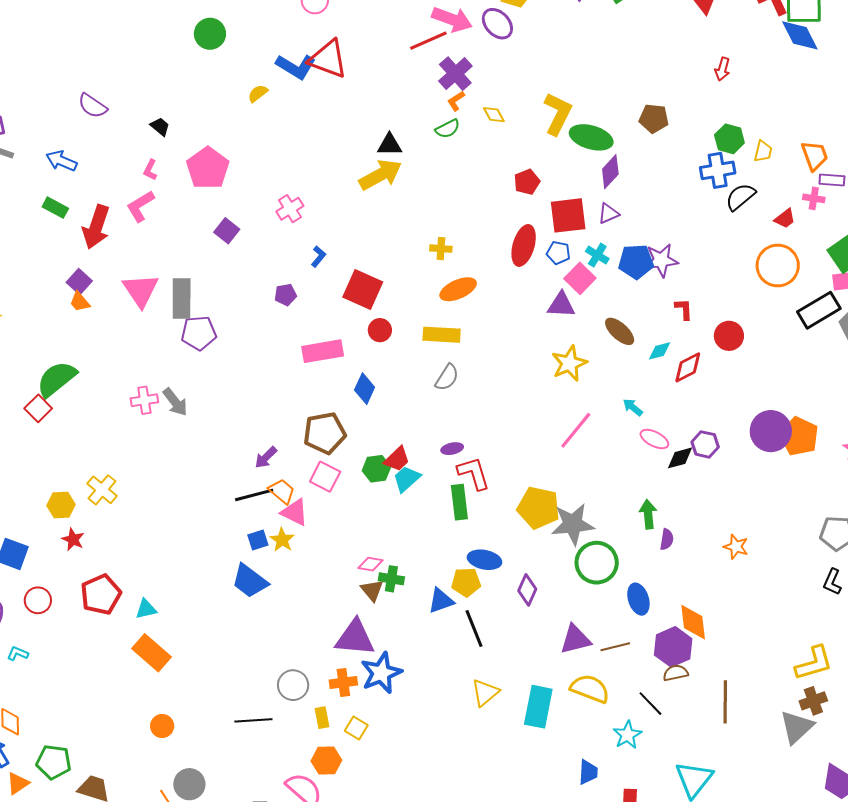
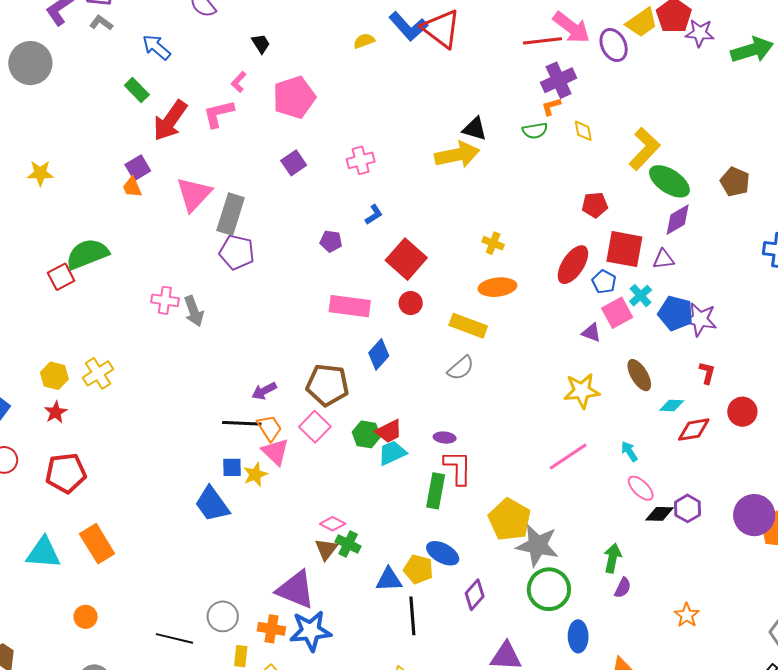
purple triangle: (561, 305) -> (591, 333), size x0.7
cyan triangle: (146, 609) -> (43, 553), moved, size x1.6

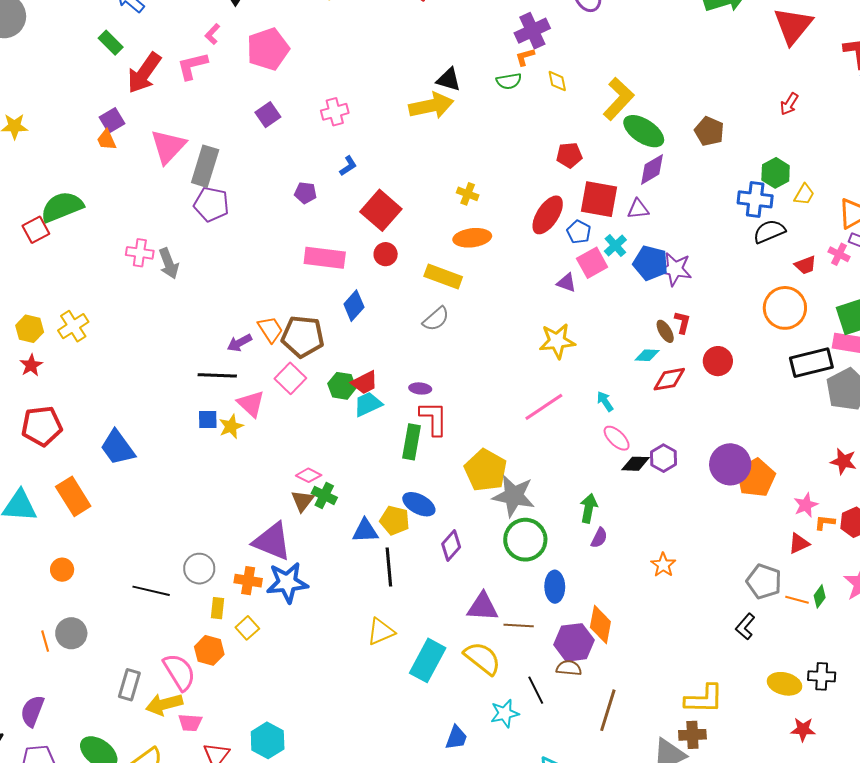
brown ellipse: (639, 375) -> (665, 331), moved, size x0.7
orange trapezoid: (269, 428) -> (270, 330), moved
blue trapezoid: (212, 504) -> (118, 448), moved

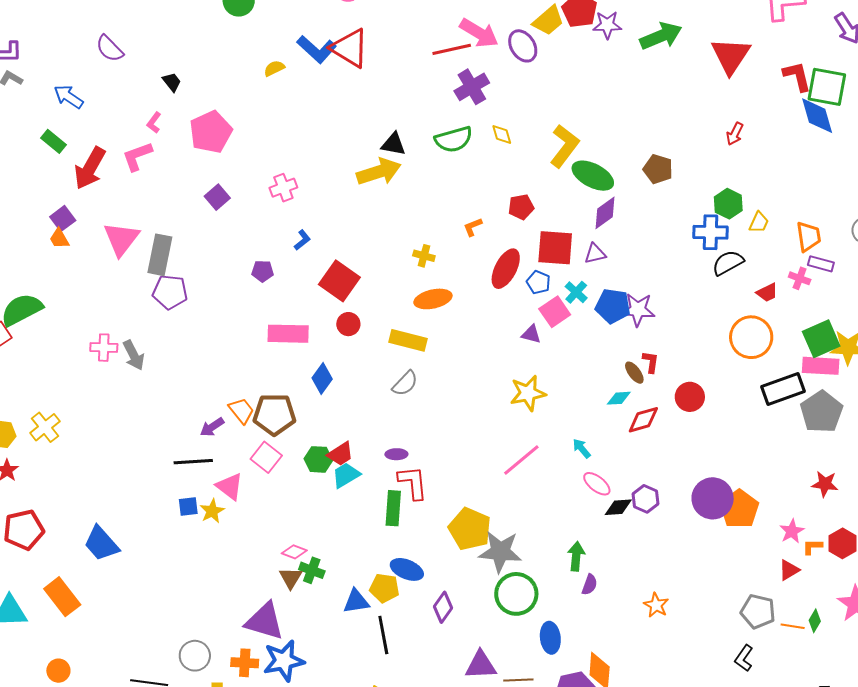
orange L-shape: (525, 57) -> (473, 227), moved
green semicircle: (509, 81) -> (454, 139), size x1.5

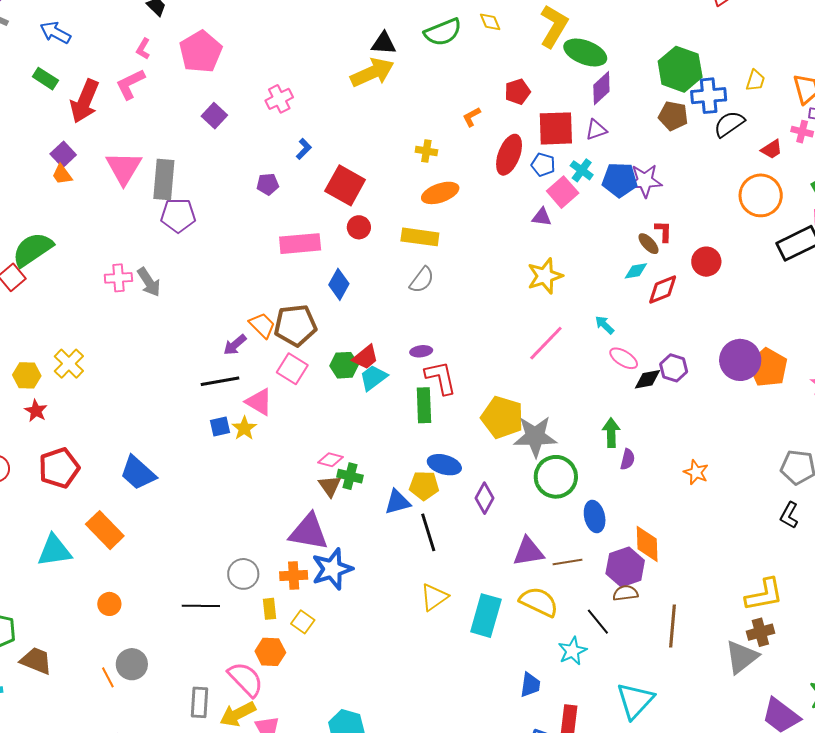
brown pentagon: (658, 169) -> (673, 116), moved
green hexagon: (728, 204) -> (680, 69), moved, size x1.5

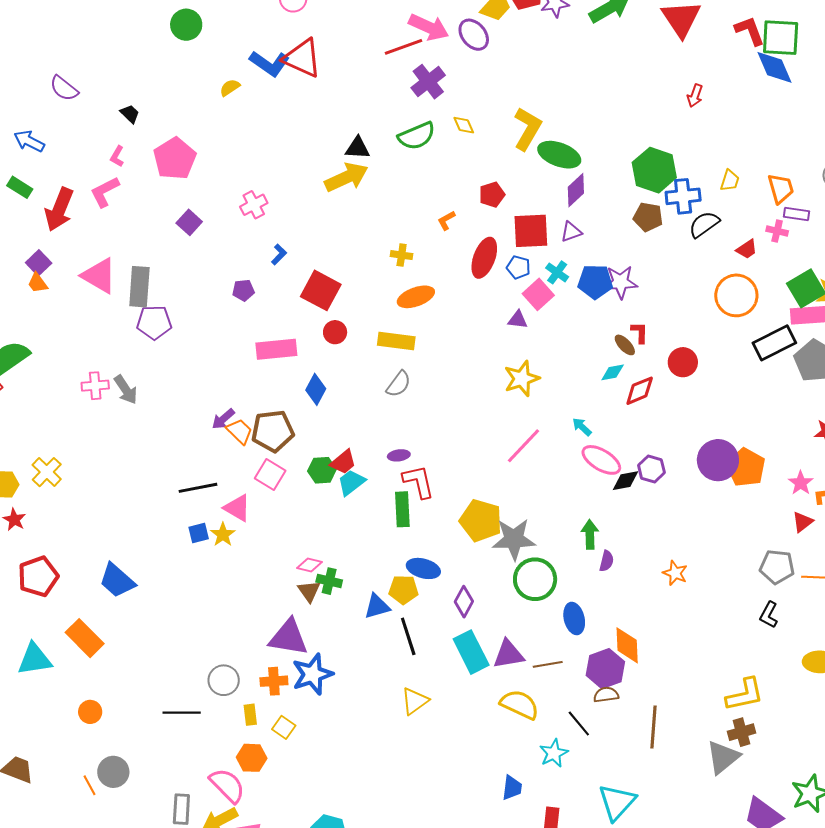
pink triangle: (124, 168) -> (99, 276), turned -30
purple arrow: (235, 345) -> (223, 419), moved
pink ellipse: (624, 358) -> (601, 460), size x1.4
cyan rectangle: (486, 616) -> (471, 652), moved, turned -42

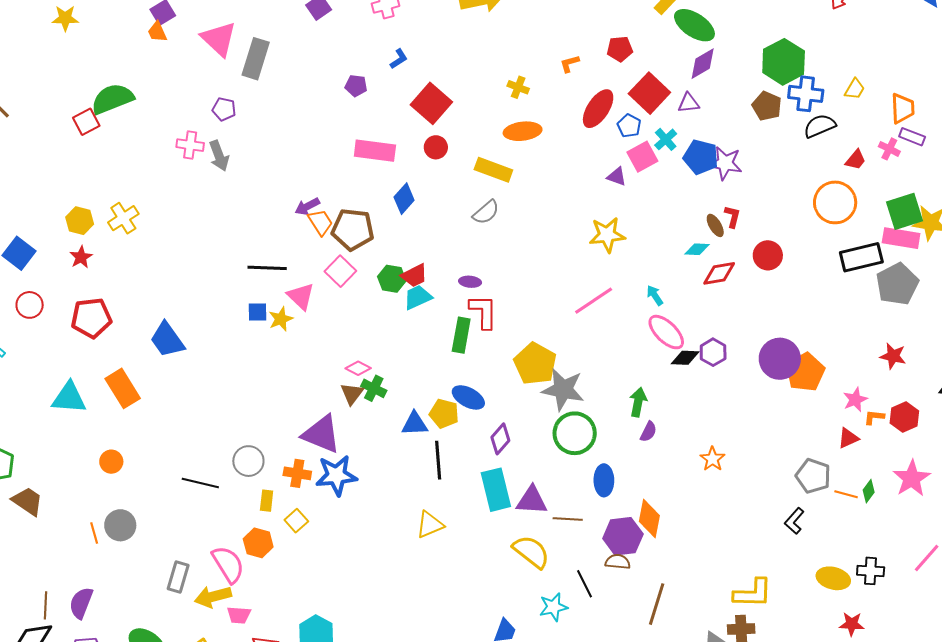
red square: (531, 231) -> (649, 93), turned 33
red trapezoid: (747, 249) -> (856, 160), turned -30
purple pentagon: (154, 322) -> (224, 109), moved, size x0.7

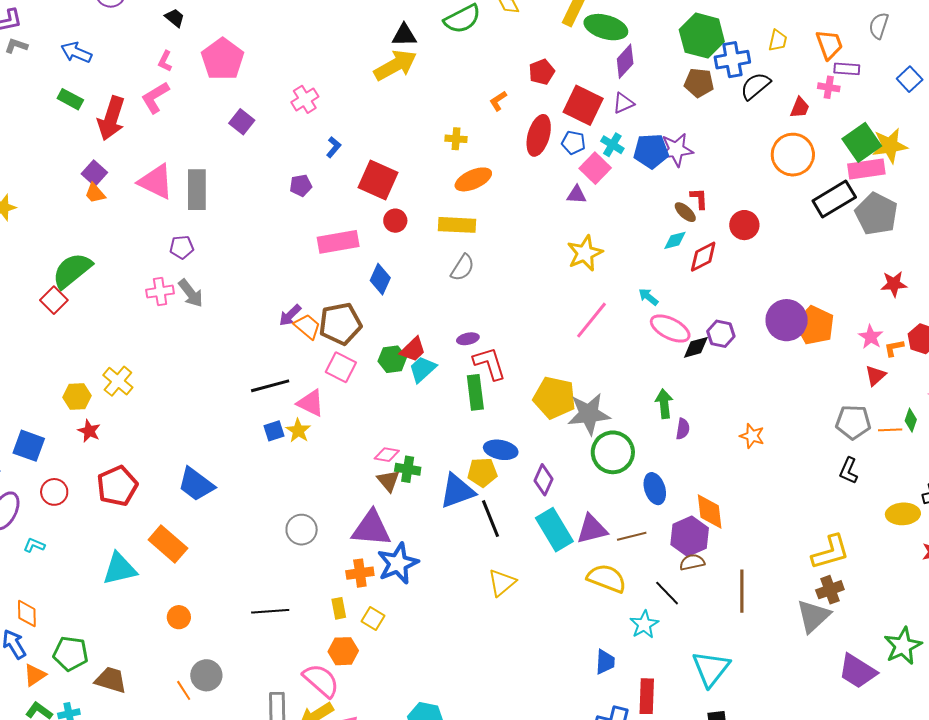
blue triangle: (415, 424) -> (457, 491), size x1.4
gray circle: (248, 461) -> (302, 530), moved

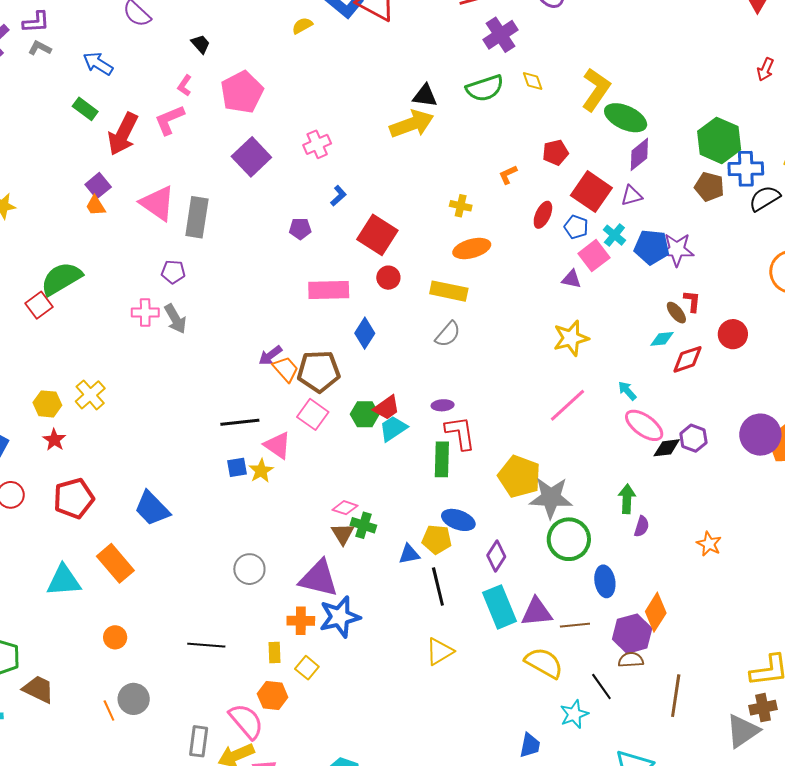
purple square: (242, 122) -> (251, 157), size x1.5
red ellipse: (539, 135) -> (543, 215), size x0.7
blue triangle: (457, 491) -> (409, 554), size x0.6
orange diamond: (710, 511) -> (656, 612), turned 30

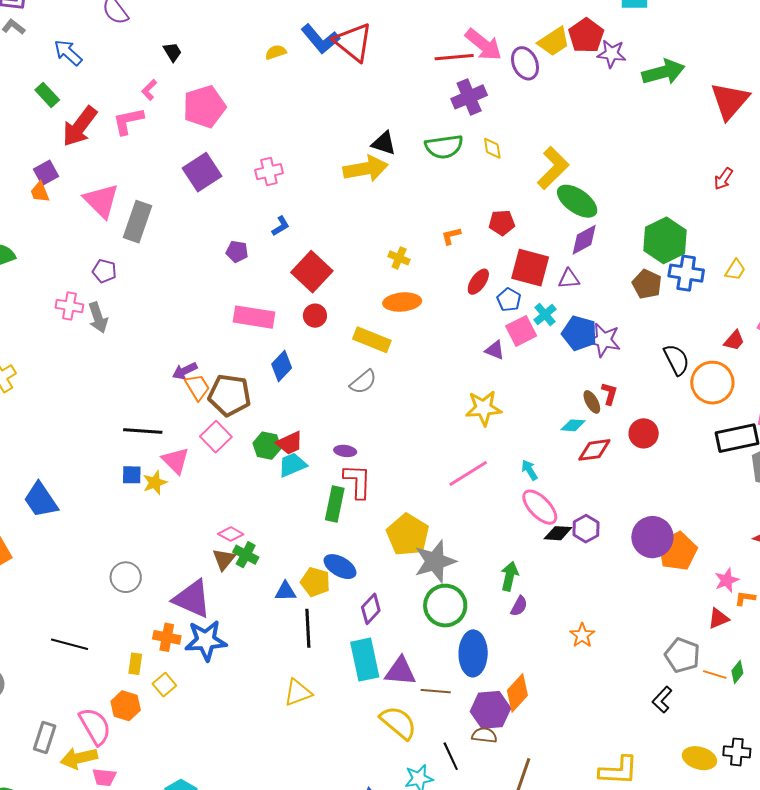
red square: (591, 192) -> (530, 268), turned -30
black semicircle: (765, 198) -> (677, 360), moved, turned 84
gray star: (551, 498) -> (435, 561), turned -30
blue ellipse: (605, 581) -> (473, 653), size x1.4

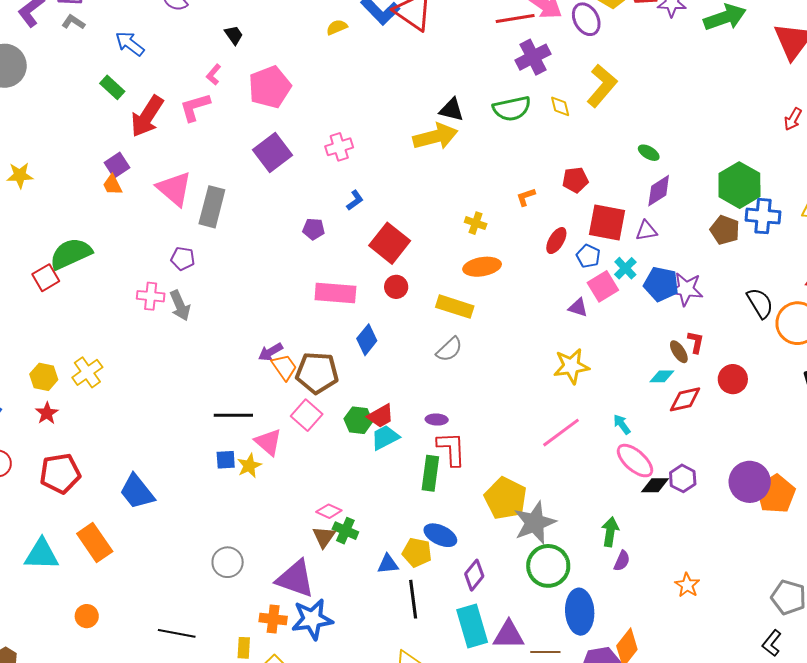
yellow L-shape: (553, 168) -> (602, 86), moved
green ellipse: (577, 201) -> (649, 153), size x0.5

